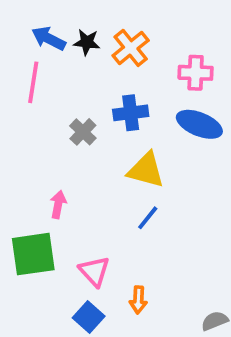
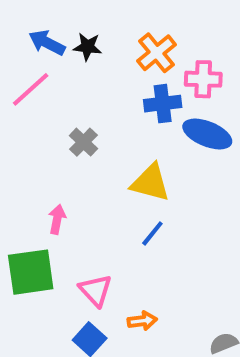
orange cross: (131, 48) -> (157, 53), moved
pink line: (33, 82) -> (31, 89), turned 39
blue cross: (131, 113) -> (163, 104), moved
orange arrow: (138, 300) -> (142, 321), turned -100

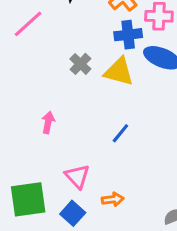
gray cross: (83, 142) -> (80, 64), moved
yellow triangle: (150, 183) -> (119, 72), moved
green square: (31, 272) -> (28, 199), moved

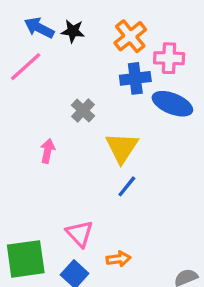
yellow triangle: (119, 72) -> (122, 148), moved, turned 48
pink arrow: (48, 122) -> (48, 151), moved

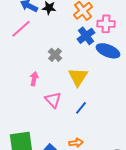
blue cross: (135, 78) -> (86, 36), turned -30
blue line: (127, 186) -> (81, 108), moved
pink triangle: (80, 234) -> (53, 100), moved

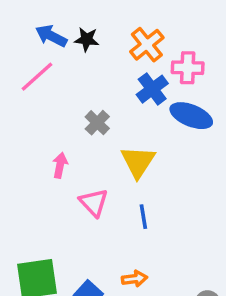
blue line: (81, 108) -> (143, 217), turned -48

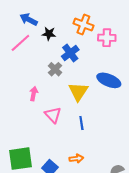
black star: (87, 39) -> (49, 34), moved
orange cross: (147, 45) -> (83, 25), turned -30
blue cross: (152, 89) -> (70, 53), moved
blue ellipse: (191, 116) -> (109, 80), moved

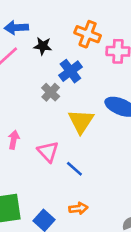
blue arrow: (29, 19) -> (16, 28), turned -30
pink arrow: (34, 94) -> (14, 140), moved
blue line: (81, 123) -> (74, 169), moved, turned -40

